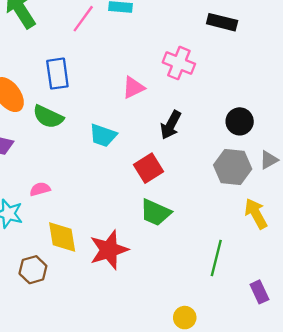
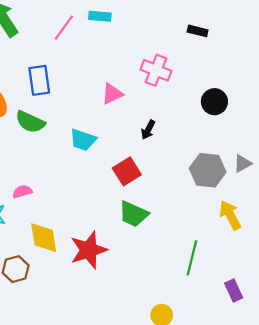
black rectangle: (222, 22) -> (198, 31), size x0.7
black circle: (240, 121) -> (214, 102), moved
black arrow: (171, 125) -> (148, 130), size x0.7

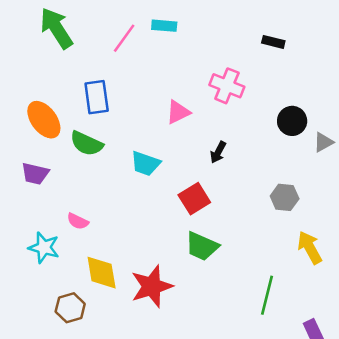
gray triangle: (243, 163) -> (323, 142), moved
gray hexagon: (208, 170) -> (285, 197), size x0.7
pink semicircle: (22, 192) -> (78, 221), turned -138

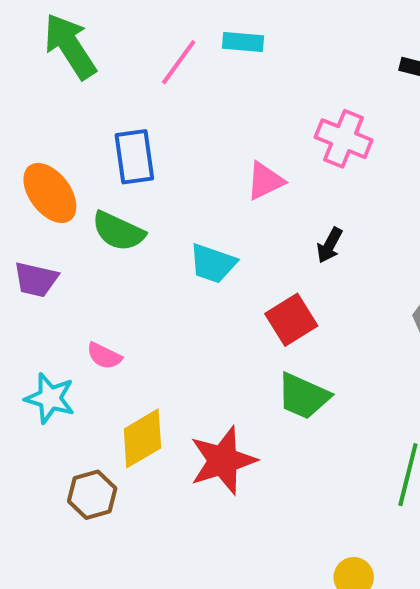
yellow diamond: (102, 273) -> (142, 438), turned 69

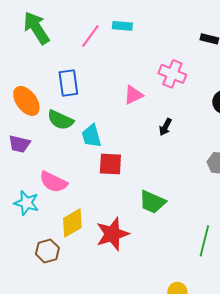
cyan trapezoid: (213, 263) -> (91, 136), moved, turned 55
red square: (291, 320) -> (110, 164), moved, turned 35
pink semicircle: (104, 356) -> (53, 182), size x1.6

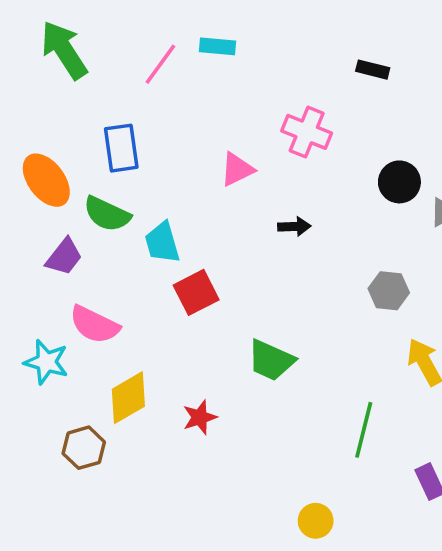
black arrow: (165, 127) -> (294, 227), turned -120
purple trapezoid: (19, 144) -> (64, 257), moved, turned -65
red square: (110, 164) -> (196, 292), turned -30
red star: (112, 234) -> (200, 417), size x0.6

